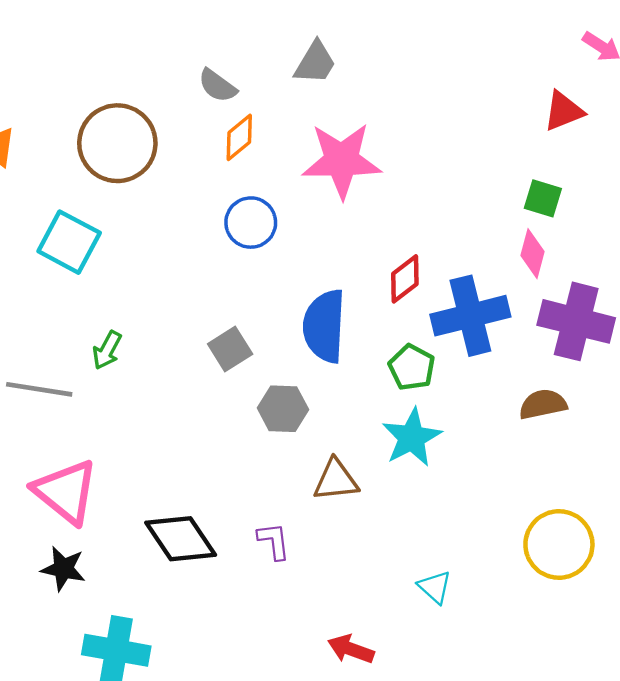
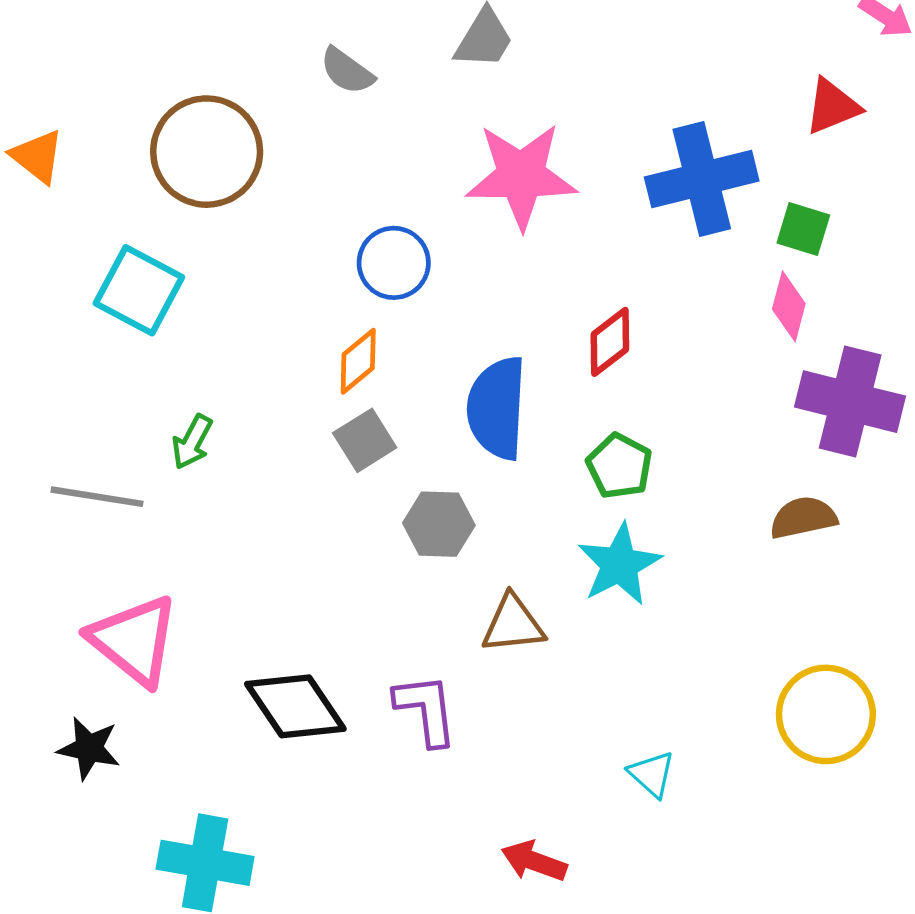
orange diamond: (239, 137) -> (358, 361), moved
blue cross: (470, 316) -> (702, 179), moved
purple L-shape: (274, 541) -> (426, 710), size x1.4
black star: (63, 569) -> (89, 748), moved

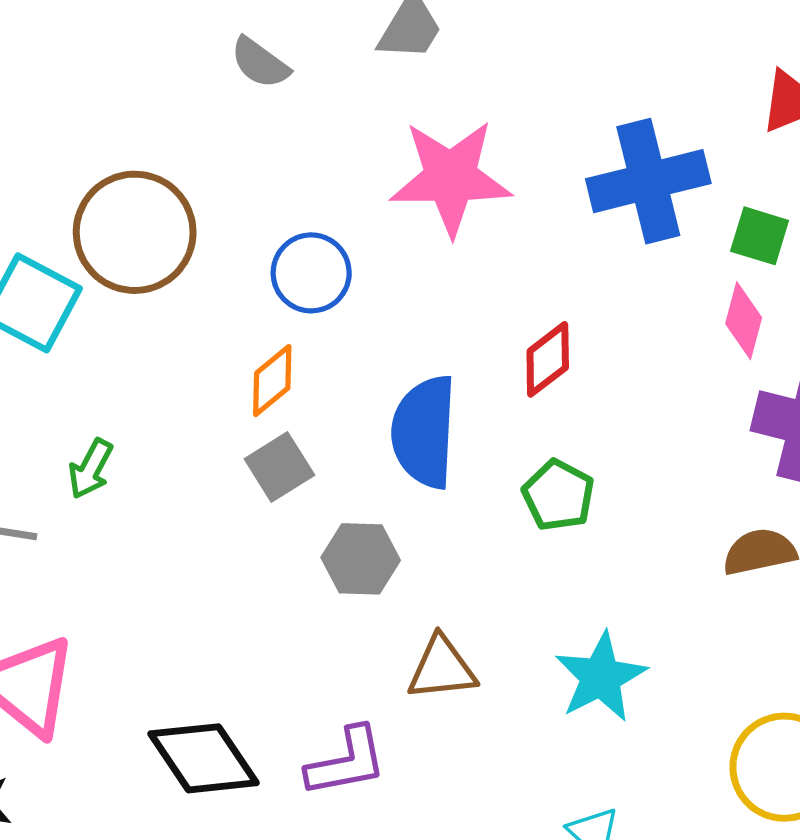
brown circle: (207, 152) -> (135, 232), moved
cyan star: (619, 564) -> (601, 677), moved
purple L-shape: (426, 710) -> (346, 762), turned 86

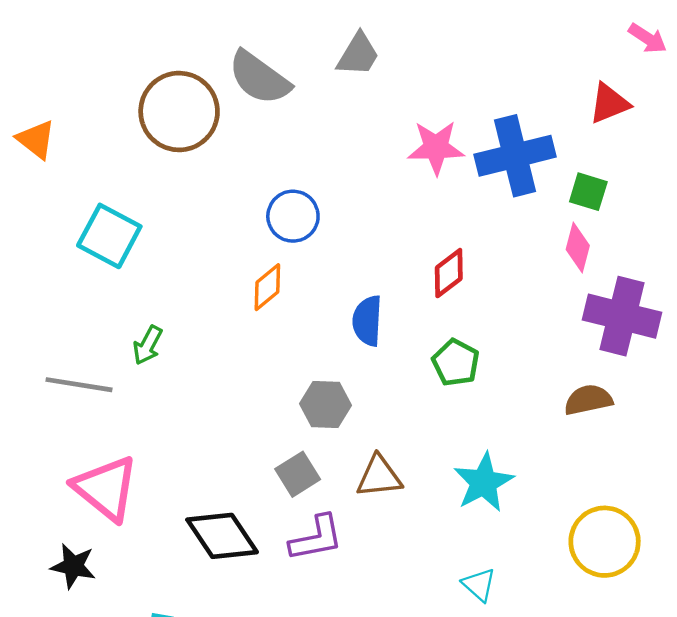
gray semicircle: (260, 63) -> (259, 78), size x1.6
pink star: (451, 178) -> (436, 148), moved, size x0.7
brown circle: (135, 232) -> (179, 112), moved
blue semicircle: (424, 432) -> (367, 321), size x0.7
gray square: (279, 467) -> (298, 474), moved

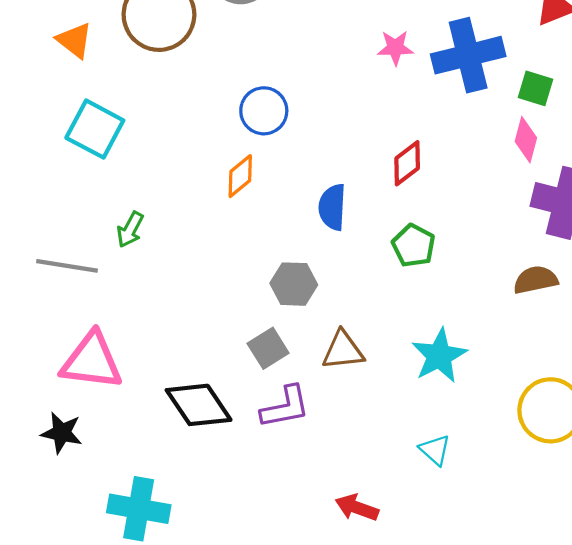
orange triangle: (36, 139) -> (74, 40), moved
pink star: (436, 148) -> (395, 48), size x0.7
pink triangle: (106, 488) -> (92, 361), turned -32

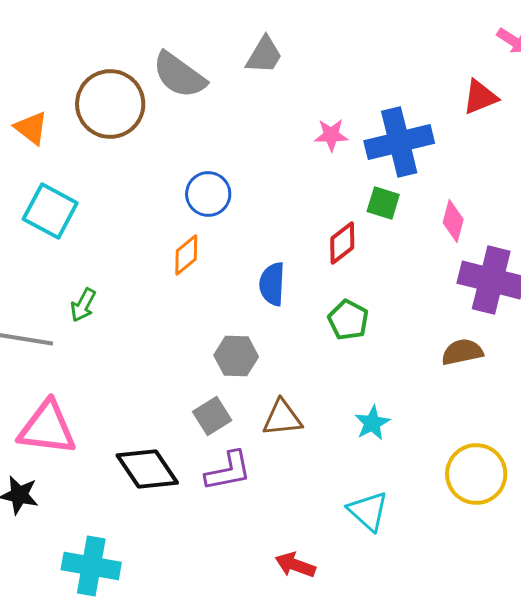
green square: (535, 88) -> (383, 203), moved
cyan star: (439, 356) -> (372, 423), size x0.7
cyan triangle: (435, 450) -> (368, 511), size x1.4

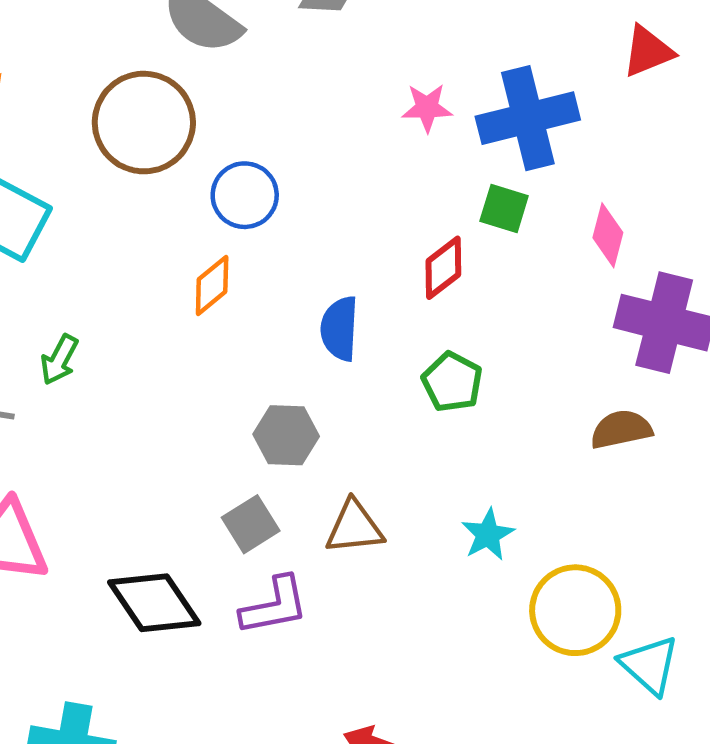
brown circle: (110, 104) -> (144, 123), moved
yellow circle: (476, 474) -> (575, 610), moved
cyan triangle: (368, 511) -> (649, 665), moved

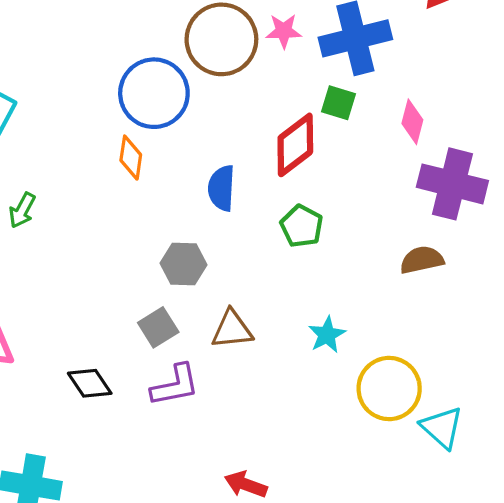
brown circle: (144, 123) -> (221, 39), moved
blue circle: (245, 195) -> (154, 93), size x1.5
red diamond: (443, 268) -> (295, 145), size x1.4
orange diamond: (212, 286) -> (131, 158), turned -42
black diamond: (154, 603) -> (90, 383), size x0.7

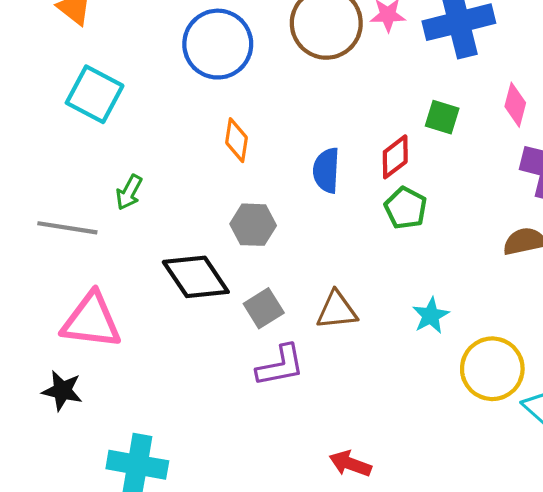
blue circle: (154, 93) -> (218, 44), moved
green square: (339, 103) -> (442, 117), moved
red diamond: (295, 145) -> (395, 157), moved, size x0.7
gray hexagon: (183, 264) -> (253, 225), moved
black diamond: (90, 383) -> (196, 277), moved, size x1.5

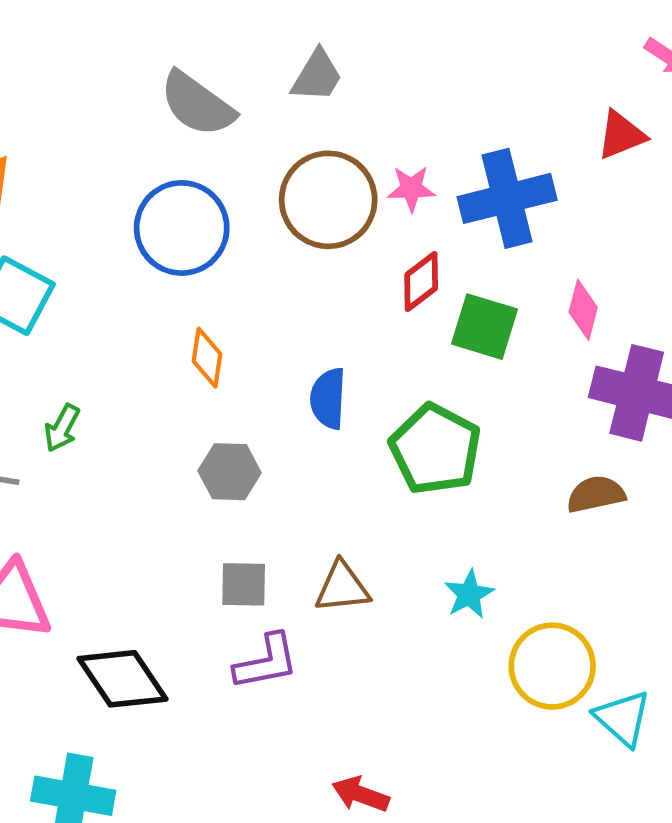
green square: (442, 117) -> (485, 327), size x1.4
red diamond: (395, 157) -> (421, 282), moved
green pentagon: (406, 208) -> (435, 449), size x1.6
black diamond: (196, 277) -> (123, 679), moved
gray square: (264, 308) -> (244, 584), turned 33

